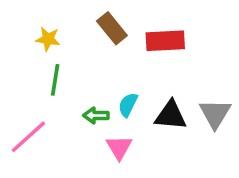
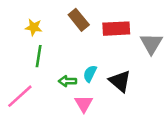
gray triangle: (215, 114) -> (151, 44), moved
black triangle: (171, 115) -> (120, 81), turned 35

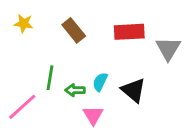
brown rectangle: (79, 20) -> (74, 30), moved
yellow star: (34, 27) -> (24, 23), moved
green line: (39, 56) -> (50, 78), moved

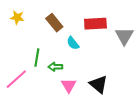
cyan semicircle: (100, 82) -> (73, 43), moved, turned -64
black triangle: (133, 90) -> (99, 84), moved

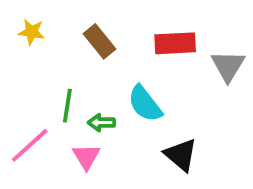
cyan semicircle: (73, 43) -> (145, 104), moved, size x1.5
pink triangle: (69, 85) -> (86, 157), moved

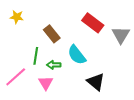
brown rectangle: (100, 41) -> (52, 34), moved
red rectangle: (175, 43) -> (93, 23), turned 40

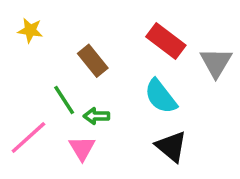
cyan semicircle: (77, 55) -> (161, 96), moved
green line: (36, 56) -> (64, 100), turned -42

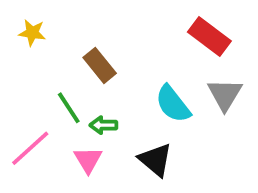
red rectangle: (166, 41) -> (209, 37), moved
gray triangle: (216, 63) -> (225, 94), moved
black triangle: (171, 146) -> (155, 160), moved

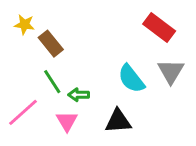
brown rectangle: (100, 65) -> (51, 44), moved
black triangle: (155, 160) -> (118, 121), turned -44

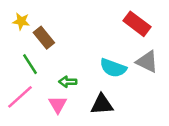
gray triangle: (171, 71) -> (147, 62), turned -35
cyan semicircle: (131, 79) -> (113, 68), turned -32
green line: (52, 82) -> (30, 64), moved

